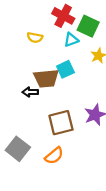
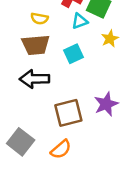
brown trapezoid: (46, 78) -> (36, 45), moved
black arrow: (30, 92) -> (34, 79), size x1.6

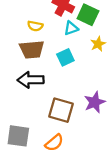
brown square: (68, 113) -> (61, 110), turned 30
gray square: (21, 142) -> (18, 136), turned -30

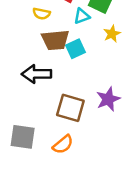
brown trapezoid: (32, 50) -> (55, 40), moved

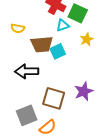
yellow semicircle: (42, 14) -> (18, 28), moved
gray square: (23, 137) -> (27, 115), moved, turned -30

